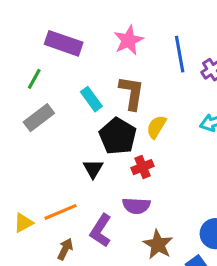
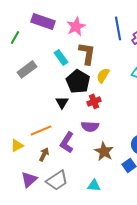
pink star: (129, 40) -> (76, 26), moved
green line: (34, 79) -> (15, 37), moved
yellow triangle: (23, 223) -> (17, 145), moved

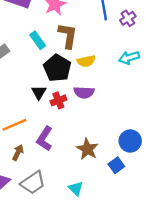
yellow semicircle: (103, 75) -> (86, 61), turned -133
red cross: (94, 101) -> (58, 100), moved
purple semicircle: (90, 126) -> (84, 92), moved
cyan triangle: (94, 185) -> (76, 188), turned 40

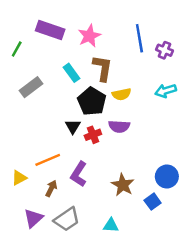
purple cross: (128, 18) -> (164, 50), turned -35
cyan triangle: (76, 188) -> (111, 225), turned -42

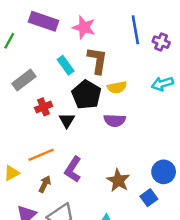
pink star: (89, 36) -> (84, 27), turned -30
red cross: (93, 135) -> (44, 107), moved

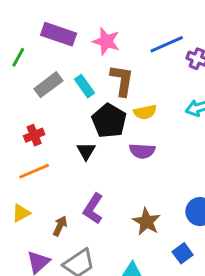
blue line: (135, 30) -> (167, 44), turned 76
gray rectangle: (24, 80) -> (48, 85), moved
red cross: (44, 107) -> (34, 135), moved
orange line: (41, 155) -> (34, 171), moved
blue square: (149, 198) -> (183, 253), moved

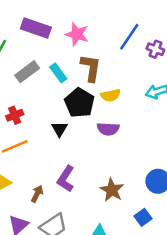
blue line: (167, 44) -> (129, 37), turned -32

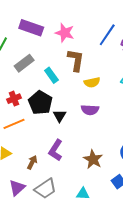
cyan rectangle: (58, 73) -> (51, 75), moved
black pentagon: (79, 103) -> (40, 103), moved
black triangle: (60, 129) -> (60, 116), moved

